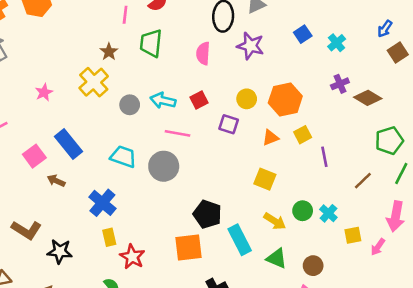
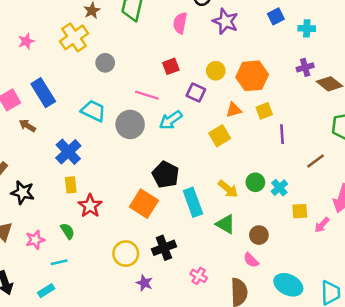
cyan cross: (337, 43) -> (307, 28), turned 35
cyan arrow: (163, 101) -> (171, 120), moved, turned -55
yellow square: (265, 179) -> (220, 136), moved, turned 30
orange square: (188, 247) -> (144, 204), turned 32

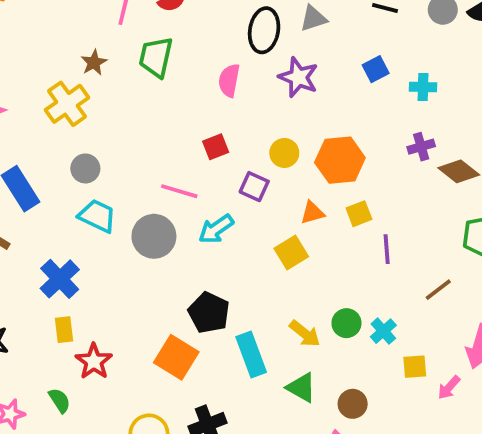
gray circle: (105, 63) -> (85, 168), moved

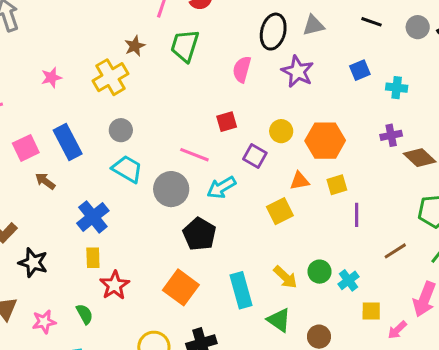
black pentagon: (209, 313) -> (199, 234), moved

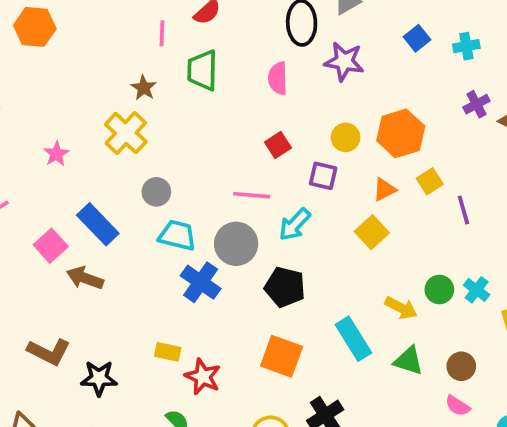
brown arrow: (45, 181) -> (85, 278), size x1.4
blue cross: (93, 217) -> (201, 282), moved
yellow rectangle: (93, 258) -> (168, 352), turned -60

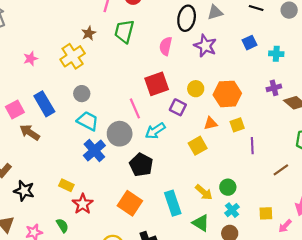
red square: (278, 145) -> (157, 84), size x1.6
pink line: (252, 195) -> (135, 108), turned 48
cyan cross: (477, 290) -> (232, 210), moved

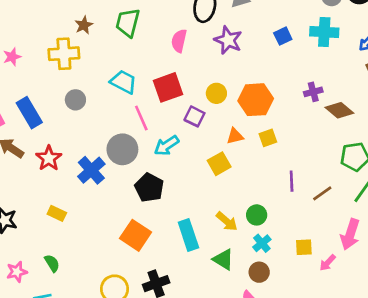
cyan cross: (276, 54) -> (324, 32), moved, size x1.5
yellow cross: (73, 56) -> (64, 54), turned 30
cyan trapezoid: (88, 121) -> (124, 82), moved
purple line: (252, 146) -> (292, 181), moved
red star: (83, 204) -> (49, 158), moved

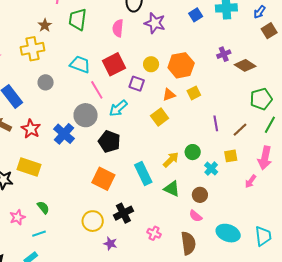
yellow rectangle: (57, 213) -> (29, 167), moved, size x1.6
yellow arrow: (227, 221) -> (171, 160), turned -78
cyan cross: (262, 243) -> (211, 169), moved
yellow square: (304, 247) -> (231, 156), moved

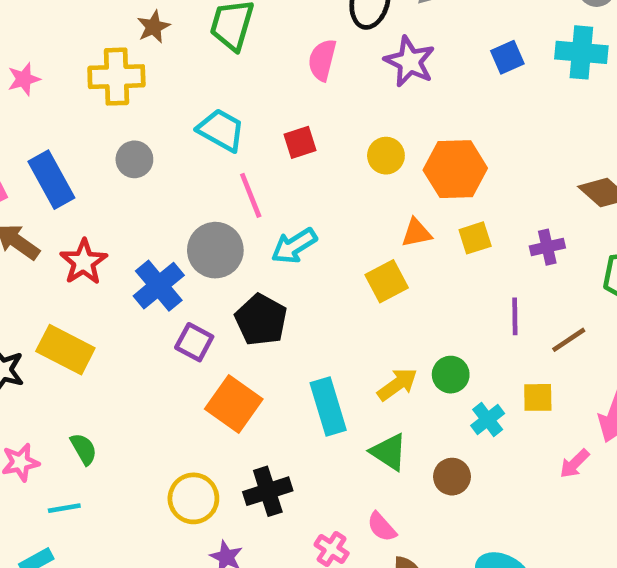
purple cross: (224, 54) -> (547, 247), moved
red square: (114, 64) -> (300, 142), size x0.6
purple square: (137, 84) -> (194, 342), moved
pink semicircle: (196, 216) -> (382, 527), moved

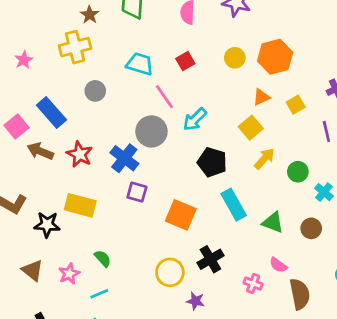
yellow square: (475, 238) -> (296, 105), moved
black pentagon: (261, 320) -> (212, 162), moved
purple square: (194, 342) -> (137, 192), moved
yellow arrow: (397, 384) -> (264, 159), moved

